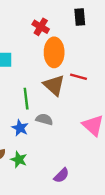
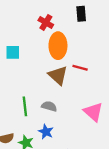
green line: (26, 99) -> (25, 106), moved
blue star: (20, 128) -> (46, 132), moved

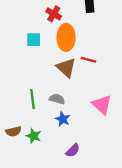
cyan square: (13, 52) -> (34, 40), moved
blue star: (46, 132) -> (63, 119), moved

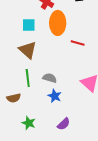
brown triangle: (66, 68) -> (28, 50), moved
brown semicircle: (13, 131) -> (14, 98), moved
green star: (34, 136) -> (29, 123), moved

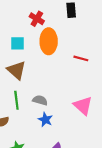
red line: (78, 43) -> (81, 58), moved

